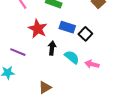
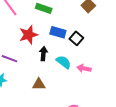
red star: (38, 29) -> (28, 35), turned 30
brown triangle: (45, 87) -> (39, 84), moved, turned 32

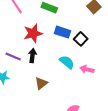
black arrow: (43, 54) -> (32, 56), moved
brown triangle: (39, 84) -> (41, 83), turned -40

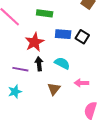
cyan semicircle: (67, 62) -> (62, 63), moved
pink arrow: (87, 69) -> (81, 83), moved

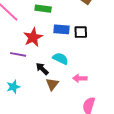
black square: (82, 37) -> (81, 32), turned -32
black arrow: (39, 64) -> (42, 69), moved, turned -40
purple line: (20, 69) -> (18, 54), moved

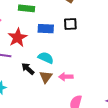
black square: (81, 32) -> (70, 24), moved
brown triangle: (52, 84) -> (46, 77), moved

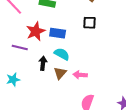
blue rectangle: (46, 29) -> (58, 33), moved
black arrow: (28, 69) -> (43, 63), turned 48

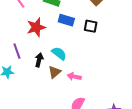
blue rectangle: (58, 33) -> (66, 20), moved
purple line: (20, 47) -> (17, 51), moved, turned 49

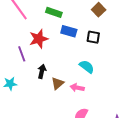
purple line: (17, 51) -> (22, 54), moved
cyan semicircle: (59, 53) -> (87, 67), moved

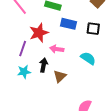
purple line: (22, 54) -> (23, 49), turned 42
cyan star: (10, 84) -> (24, 72), moved
pink arrow: (77, 88) -> (57, 49), moved

